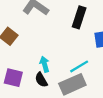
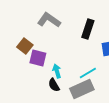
purple square: (13, 78) -> (38, 58), moved

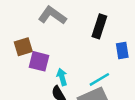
brown square: (25, 46) -> (23, 47), turned 35

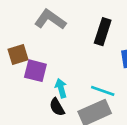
cyan line: (99, 79) -> (103, 91), turned 50

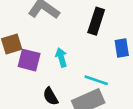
cyan arrow: (61, 88) -> (61, 57), moved

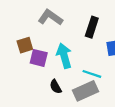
cyan arrow: (61, 57) -> (64, 56), size x1.6

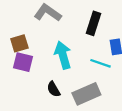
purple square: (39, 58) -> (23, 62), moved
cyan line: (92, 74) -> (101, 63), moved

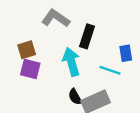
black rectangle: (94, 23) -> (87, 36), moved
black semicircle: (54, 89) -> (75, 97), moved

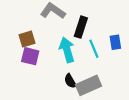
cyan line: (110, 70) -> (94, 49), moved, turned 48

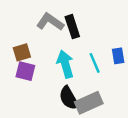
black rectangle: (81, 27) -> (72, 27), moved, turned -36
black semicircle: (70, 81) -> (69, 98), size x1.5

